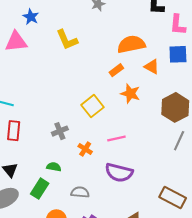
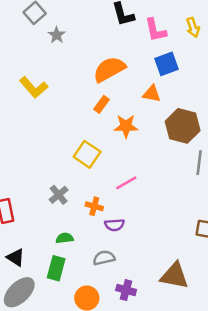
orange triangle: (152, 67) -> (152, 94), moved
purple semicircle: (119, 173) -> (114, 225), moved, size x0.6

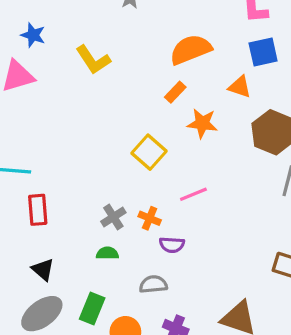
gray cross: (59, 195) -> (113, 217), moved
green rectangle: (56, 268) -> (92, 308), moved

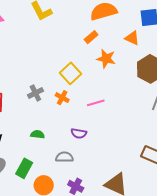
gray cross: (113, 217) -> (35, 93), moved
orange cross: (150, 218) -> (62, 98), moved

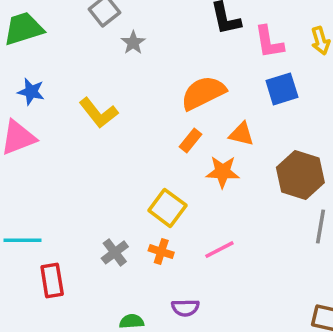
orange triangle: (132, 38) -> (241, 134), moved
purple semicircle: (79, 133) -> (185, 308), moved

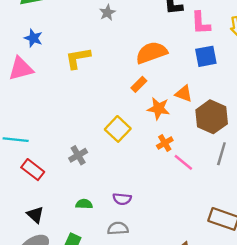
yellow L-shape: (98, 113) -> (78, 58), turned 112
orange triangle: (241, 134) -> (184, 94), moved
pink line: (219, 250) -> (183, 162), moved, turned 60
orange cross: (161, 252) -> (165, 143), moved, turned 35
red rectangle: (52, 281) -> (33, 170), turned -50

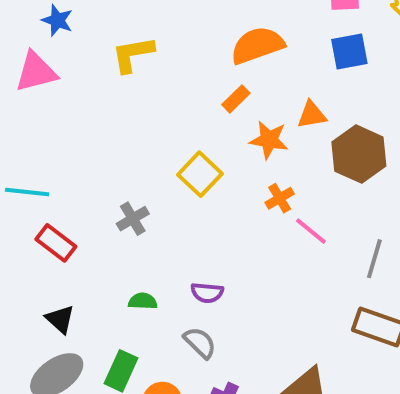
orange triangle: (184, 94) -> (312, 115), turned -30
gray line: (221, 154) -> (374, 259), moved
gray semicircle: (118, 228) -> (200, 343), turned 48

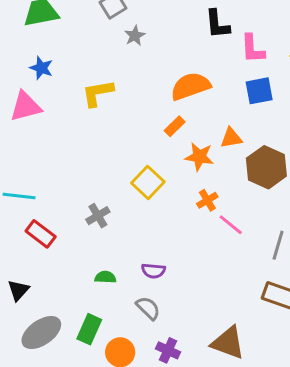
black triangle: (60, 319) -> (18, 290), moved, turned 30

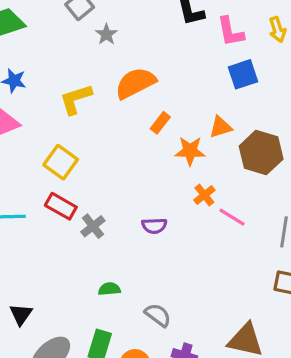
orange semicircle: (190, 86) -> (135, 83), moved
yellow square: (148, 182) -> (61, 162), moved
red rectangle: (41, 234) -> (61, 206), moved
purple semicircle: (153, 271) -> (154, 226), moved

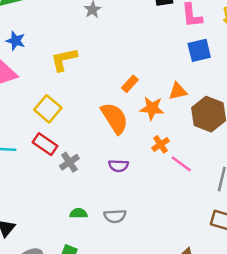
orange semicircle: (135, 83) -> (115, 118), moved, turned 80
gray semicircle: (158, 315) -> (115, 216), moved, turned 135

